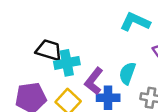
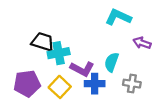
purple L-shape: (94, 81) -> (82, 69), turned -100

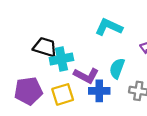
cyan L-shape: (118, 17) -> (109, 27), moved
yellow square: (60, 87) -> (63, 94), turned 30

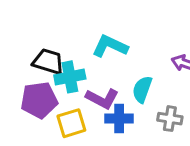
cyan L-shape: (109, 27) -> (110, 46), moved
purple pentagon: (28, 91) -> (39, 100), moved

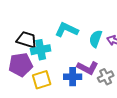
cyan semicircle: (142, 89) -> (96, 39), moved
purple L-shape: (102, 99) -> (88, 68), moved
gray cross: (170, 119) -> (106, 77), turned -35

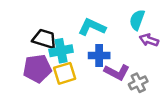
cyan semicircle: (96, 39) -> (137, 20), moved
blue cross: (73, 77) -> (99, 55), moved
yellow square: (42, 80) -> (65, 73), moved

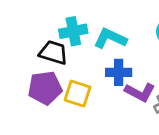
cyan cross: (61, 51) -> (73, 31), moved
yellow square: (65, 73) -> (78, 94), turned 35

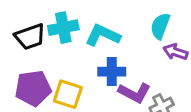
black trapezoid: (53, 52) -> (30, 37), moved, turned 144

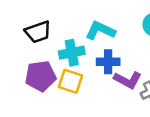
cyan cross: (63, 28) -> (72, 53), moved

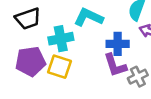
blue cross: (108, 62) -> (118, 44), moved
purple L-shape: (128, 80) -> (115, 65), turned 44

